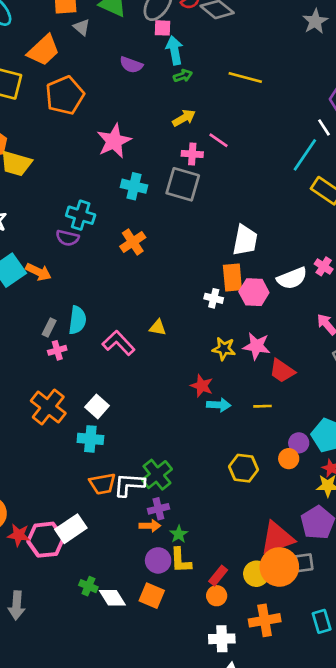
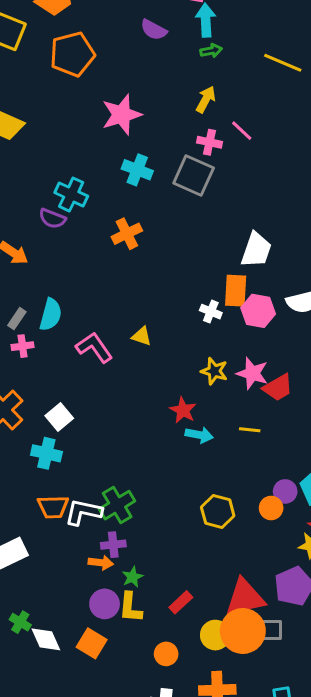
yellow arrow: (184, 118) -> (206, 99), turned -40
red trapezoid: (282, 371) -> (278, 388), moved, turned -72
yellow line: (263, 406) -> (250, 430), moved
red rectangle: (218, 576) -> (181, 602), moved

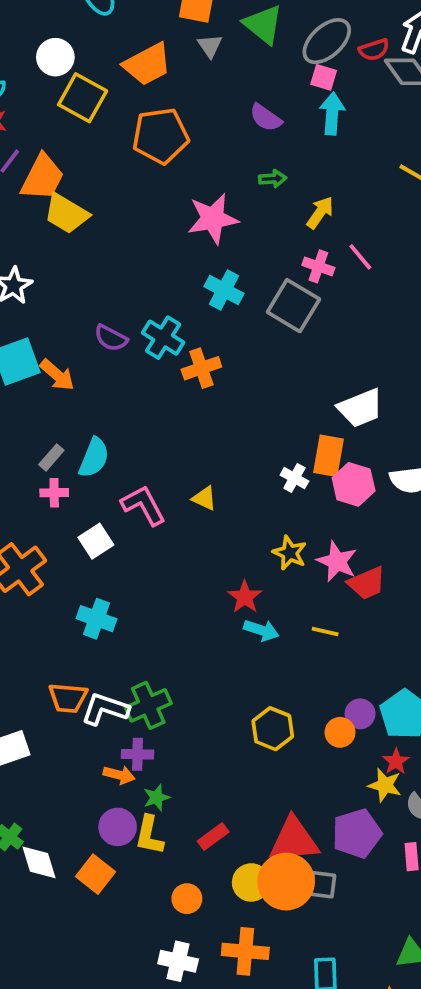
green arrow: (211, 51) -> (273, 179), moved
cyan cross: (71, 194) -> (163, 338), moved
white trapezoid: (256, 250) -> (360, 408), turned 42
white square: (59, 417) -> (96, 541), moved
cyan cross: (46, 453) -> (96, 619), moved

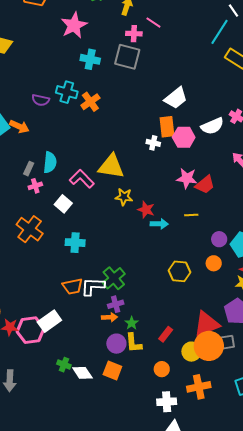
yellow triangle: (204, 498) -> (111, 166), size x2.0
yellow star: (290, 553) -> (124, 197), moved
purple circle: (360, 714) -> (219, 239), moved

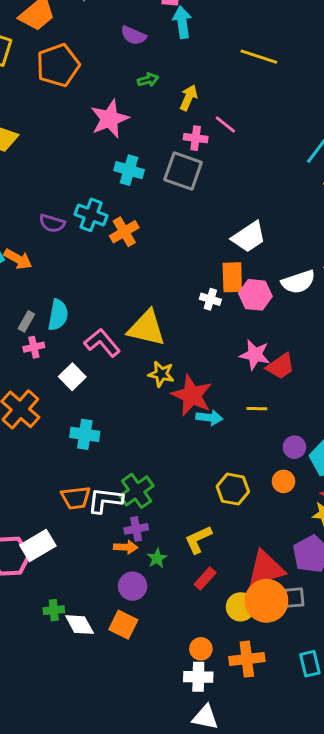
red star: (146, 210) -> (192, 395), size x1.6
yellow L-shape: (134, 343) -> (198, 540), moved, turned 65
green cross: (64, 365) -> (54, 610), turned -32
orange circle: (162, 369) -> (201, 649), moved

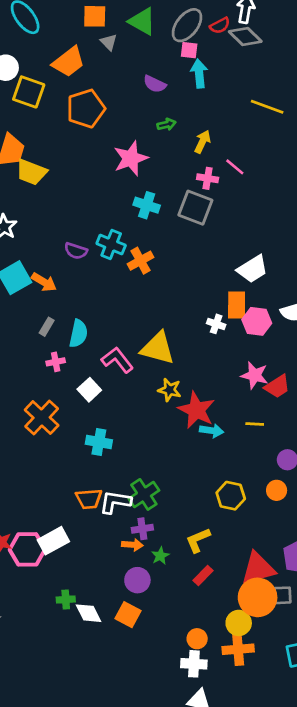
gray rectangle: (26, 321) -> (47, 327), moved
yellow circle: (240, 607) -> (239, 623), moved

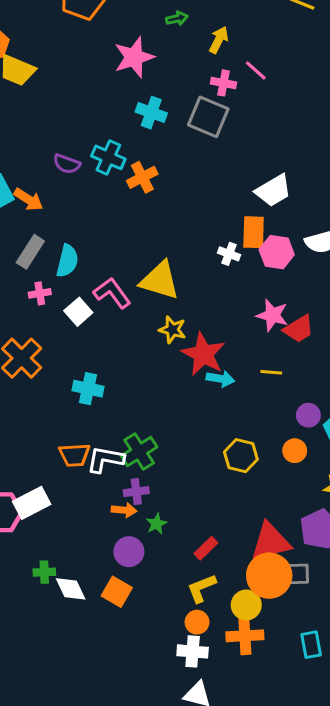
gray rectangle: (47, 327) -> (30, 252), size x1.5
white square: (89, 390) -> (78, 312), moved
yellow L-shape: (198, 540) -> (201, 588), moved

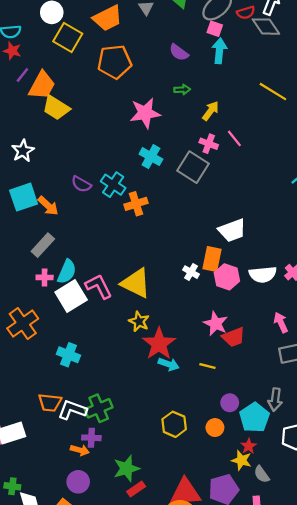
cyan semicircle: (67, 261) -> (67, 272), moved
white square: (78, 312) -> (71, 296), size x1.5
green star: (156, 524) -> (127, 468), moved, size x1.6

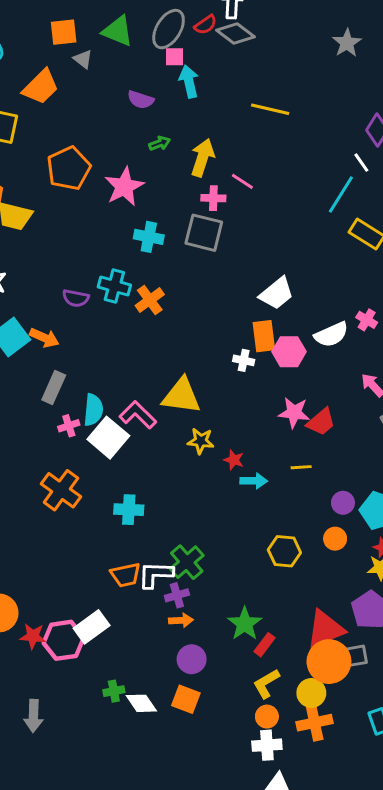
orange pentagon: (115, 62) -> (69, 168), moved
yellow arrow: (211, 111) -> (202, 158), size x1.4
red star: (159, 344) -> (234, 460), size x0.5
purple cross: (91, 438) -> (177, 595), moved

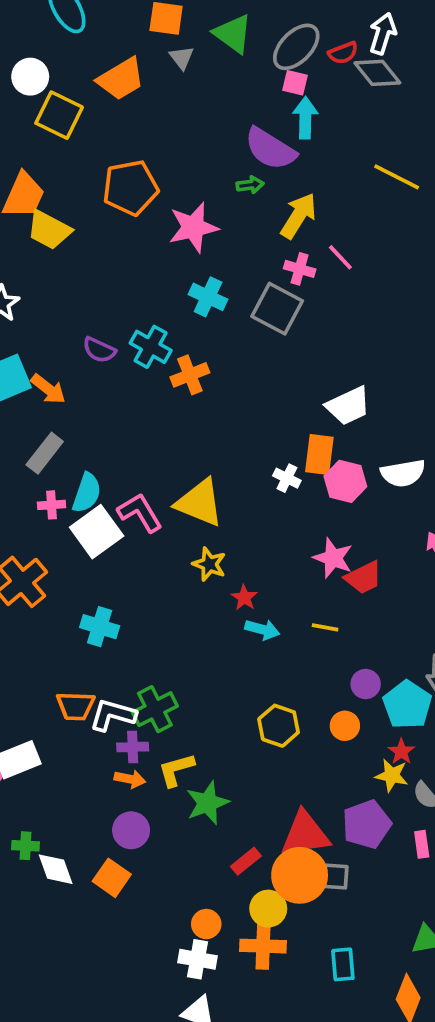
purple semicircle: (141, 100) -> (270, 149), moved, size x1.6
red rectangle: (265, 645) -> (246, 861), moved
yellow L-shape: (266, 684) -> (176, 770), moved

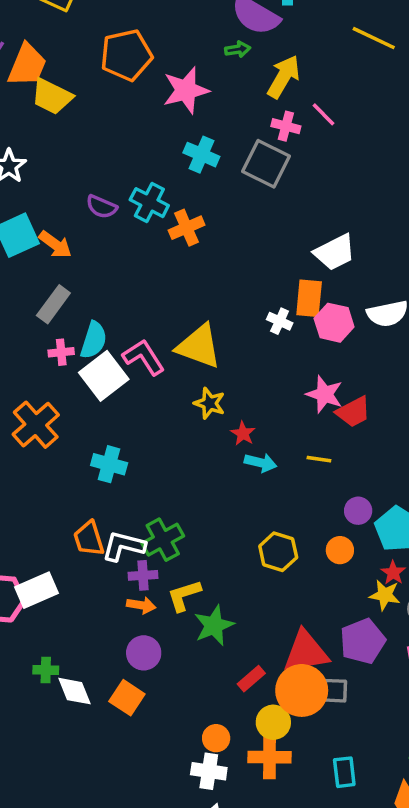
orange trapezoid: (76, 706) -> (89, 539), turned 72

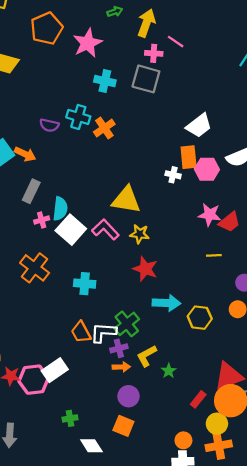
pink L-shape: (144, 357) -> (105, 229), moved
red star: (243, 433) -> (145, 269), moved, size x1.6
cyan arrow: (261, 463) -> (166, 303), moved, size x1.4
green star: (214, 625) -> (169, 371), size x0.6
white diamond: (75, 691) -> (91, 446), moved

